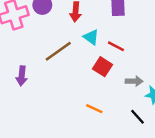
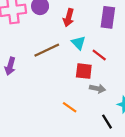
red square: (102, 67) -> (84, 71), turned -36
gray arrow: (134, 81) -> (97, 89), moved

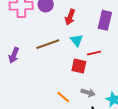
red line: (99, 55) -> (94, 53), turned -56
gray arrow: (97, 89) -> (88, 93), moved

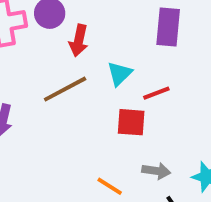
red arrow: (70, 17) -> (79, 40), moved
cyan triangle: (77, 40) -> (119, 74), turned 32

